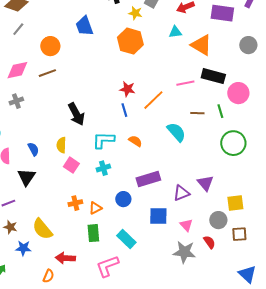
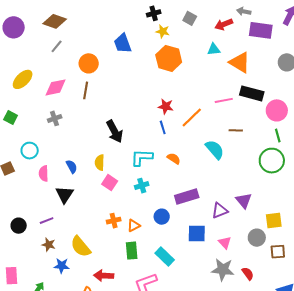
yellow star: (135, 13) -> (163, 31), moved
brown line: (47, 73) -> (86, 90), turned -60
green line: (220, 111) -> (278, 135), moved
red semicircle: (209, 242) -> (248, 274), moved

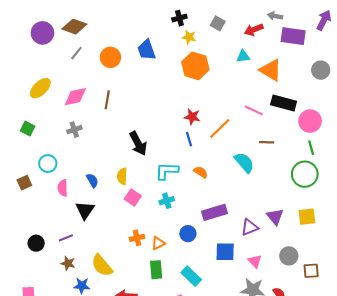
purple circle: (14, 27) -> (42, 33), moved
orange circle: (89, 63) -> (110, 57), moved
pink line: (224, 100) -> (254, 110), turned 36
yellow square: (274, 221) -> (307, 217), moved

